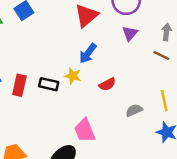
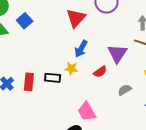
purple triangle: (130, 33) -> (117, 54), moved, size x1.5

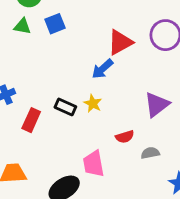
blue arrow: (81, 49) -> (102, 69), moved
red semicircle: (100, 72) -> (125, 137), moved
red rectangle: (29, 82) -> (31, 120), moved

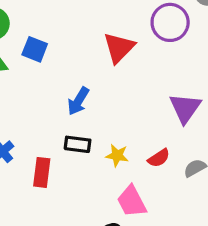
blue square: (55, 24) -> (35, 49), turned -30
blue arrow: (102, 69) -> (78, 101), moved
yellow star: (93, 103) -> (117, 155), moved

